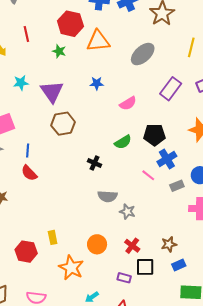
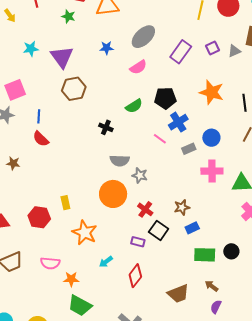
gray ellipse: (143, 54) -> (143, 37), moved
orange circle: (97, 244) -> (113, 194), moved, size x1.4
black square: (145, 267) -> (159, 230), turned 36

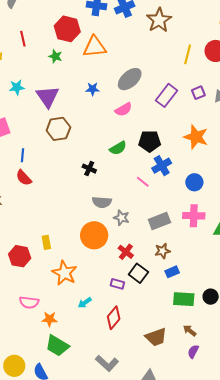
gray rectangle: (189, 149) -> (159, 221), moved, size x1.5

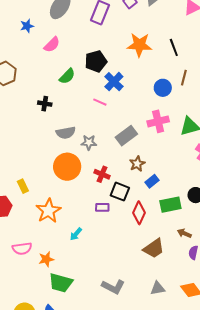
pink semicircle: (124, 109) -> (52, 45), moved
blue circle: (194, 182) -> (163, 88), moved
orange star: (64, 273) -> (48, 211), turned 30
red diamond: (114, 318) -> (139, 213), moved

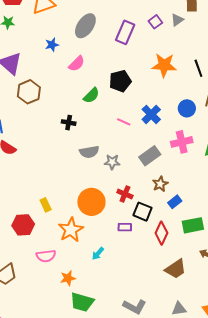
blue cross: (114, 82) -> (151, 114), moved
orange circle: (67, 167) -> (91, 202), moved
pink semicircle: (22, 249) -> (46, 256), moved

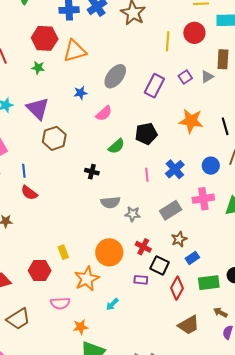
pink line: (124, 122) -> (147, 175), turned 56

